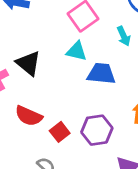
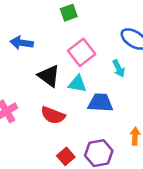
black triangle: (28, 63) -> (49, 76), moved
red semicircle: (29, 116) -> (53, 115), moved

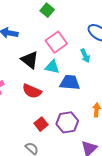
green square: (69, 13) -> (47, 10), turned -32

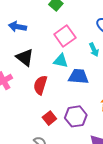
black triangle: (30, 60) -> (25, 57), moved
red semicircle: (32, 91) -> (40, 85), turned 84

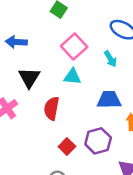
black triangle: (25, 57) -> (29, 78), turned 30
blue trapezoid: (78, 76) -> (109, 100), moved

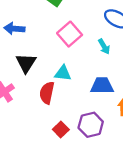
cyan triangle: (72, 77) -> (63, 73), moved

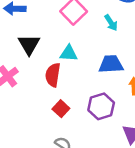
red square: (61, 130) -> (61, 109), moved

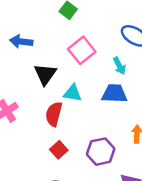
black triangle: (29, 45) -> (45, 74), moved
blue trapezoid: (111, 64) -> (114, 94), moved

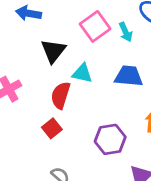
cyan arrow: (119, 66) -> (126, 32), moved
red square: (59, 150) -> (52, 128), moved

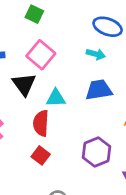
pink square: (95, 26) -> (41, 55), moved
cyan arrow: (126, 32) -> (96, 54), moved, turned -36

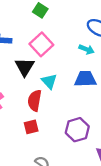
cyan triangle: (56, 98) -> (49, 81), turned 42
red square: (41, 155) -> (31, 127), turned 32

